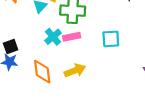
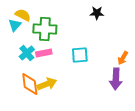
orange diamond: (42, 72) -> (30, 84), moved

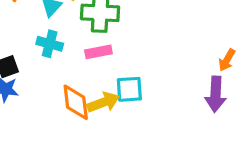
cyan cross: (27, 53) -> (50, 44), moved, turned -35
cyan square: (80, 55) -> (129, 89), moved

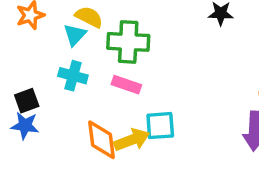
pink rectangle: (98, 52) -> (126, 85), turned 30

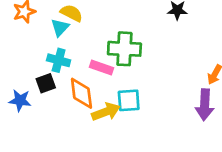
green cross: (128, 42) -> (124, 49), moved
black square: (27, 101) -> (46, 83), moved
orange diamond: (101, 140) -> (81, 93), moved

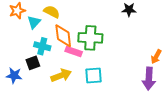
cyan triangle: (60, 27) -> (34, 22), moved
orange diamond: (81, 93) -> (63, 36), moved
yellow arrow: (106, 112) -> (61, 75), moved

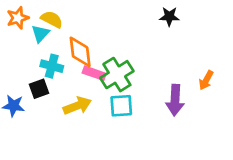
yellow semicircle: (52, 12) -> (52, 19), moved
green cross: (90, 38) -> (117, 75), moved, turned -35
purple arrow: (149, 79) -> (175, 100), moved

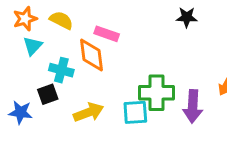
cyan triangle: (40, 33) -> (33, 46), moved
pink rectangle: (94, 73) -> (107, 34), moved
green cross: (117, 75) -> (156, 93), moved, turned 32

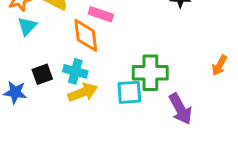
cyan cross: (61, 70) -> (75, 71), moved
purple arrow: (193, 106) -> (180, 109), moved, turned -32

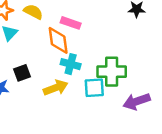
cyan cross: (75, 71) -> (71, 64), moved
purple arrow: (180, 109) -> (137, 101), turned 100

